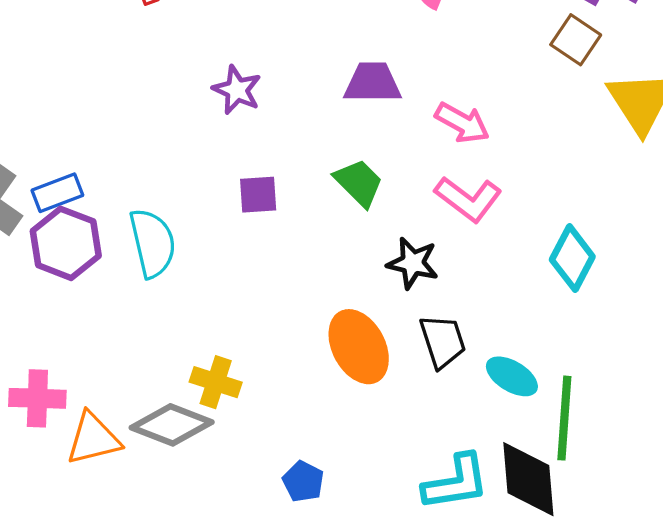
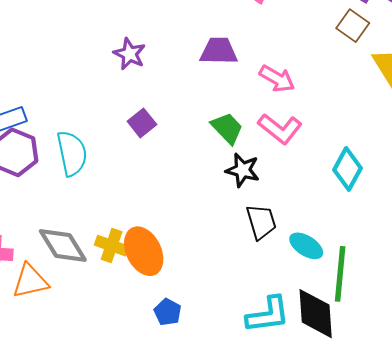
green trapezoid: (359, 183) -> (227, 128), moved
purple square: (258, 195) -> (142, 123), turned -36
orange ellipse: (359, 347) -> (144, 251), moved
gray diamond: (172, 425) -> (63, 245), moved, turned 36

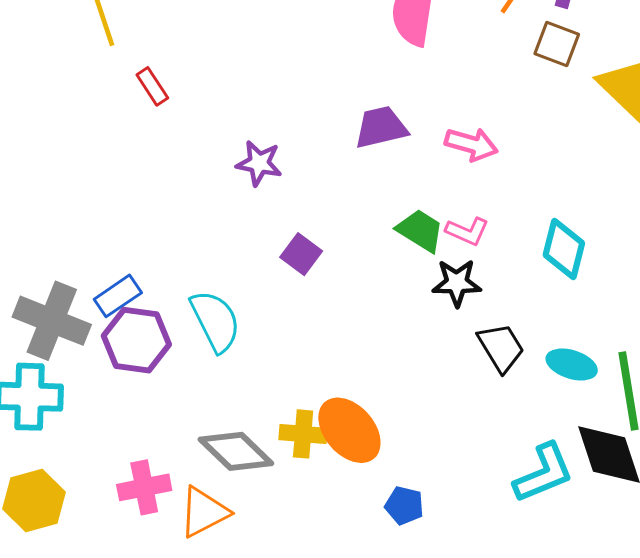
pink L-shape: (280, 129) -> (467, 231), moved, size x0.7
cyan diamond: (347, 169) -> (564, 249), moved

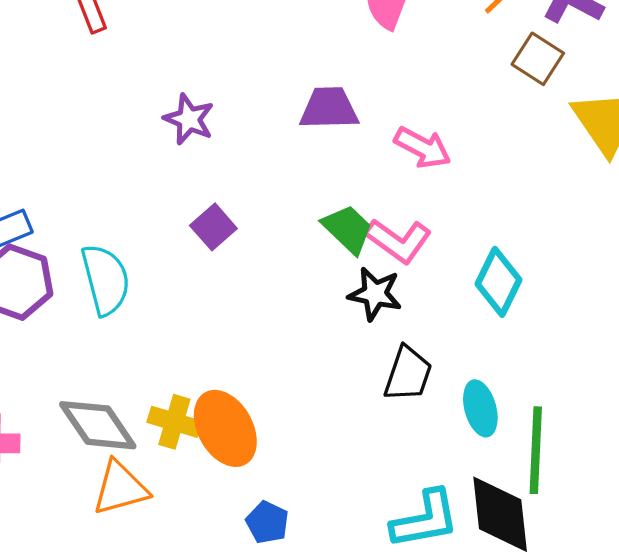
pink L-shape: (467, 231) -> (398, 241), size x1.4
black trapezoid: (501, 348) -> (408, 374), turned 38
cyan ellipse: (572, 365) -> (480, 408), turned 45
orange triangle: (204, 512) -> (120, 488), moved

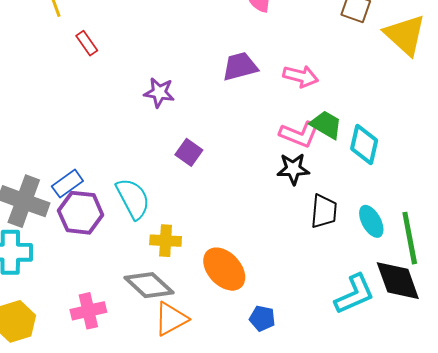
green trapezoid: (348, 229) -> (326, 125), moved
yellow cross: (174, 422) -> (166, 241), moved

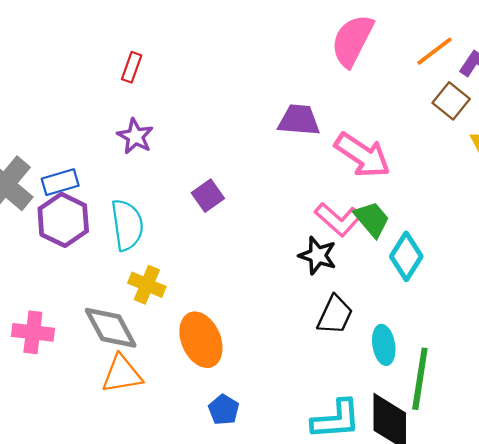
red rectangle: (87, 43) -> (132, 67), moved, turned 35
pink arrow: (301, 76) -> (363, 155), size x1.4
purple star: (159, 93) -> (135, 136), moved

